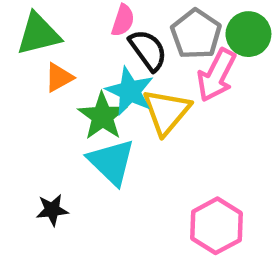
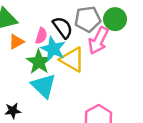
pink semicircle: (123, 20) -> (41, 36), moved
gray pentagon: (196, 34) -> (88, 19), turned 30
yellow triangle: (166, 112) -> (72, 60), turned -40

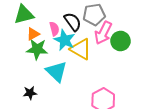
green circle: (115, 19) -> (120, 41), moved
pink semicircle: (41, 36) -> (54, 29), turned -32
green star: (39, 62) -> (37, 49), moved, turned -30

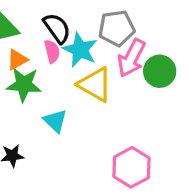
black semicircle: (73, 22) -> (57, 28), moved
cyan star: (65, 40) -> (80, 50), moved
cyan triangle: (56, 72) -> (55, 121), size x0.7

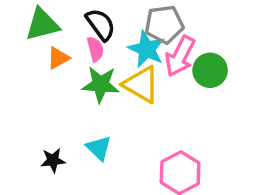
cyan star: (80, 50) -> (147, 49), moved
green star: (24, 84) -> (101, 84), moved
cyan triangle: (55, 121) -> (99, 148), moved

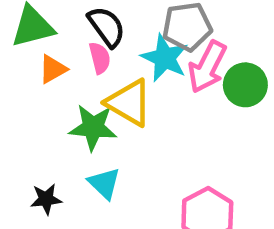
green star: (101, 84) -> (93, 127), moved
yellow triangle: (141, 84) -> (129, 103), moved

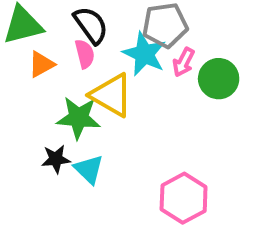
pink arrow: (207, 67) -> (184, 62), size x0.6
black star: (46, 199) -> (56, 159), moved

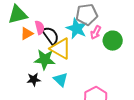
black semicircle: (91, 25) -> (51, 36), moved
pink semicircle: (85, 54) -> (40, 28), moved
cyan triangle: (89, 169) -> (61, 80), moved

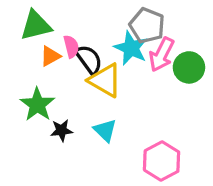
gray pentagon: (87, 15) -> (147, 26), turned 30
pink arrow: (96, 33) -> (162, 55), size x1.5
green star: (45, 60) -> (37, 105), moved, turned 30

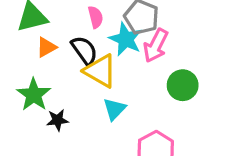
pink semicircle: (71, 46) -> (95, 17), moved
green circle: (189, 67) -> (183, 85), moved
cyan triangle: (105, 130) -> (115, 109), moved, turned 30

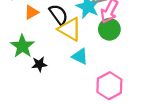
green circle: (183, 85) -> (109, 29), moved
cyan triangle: (115, 109) -> (80, 56), turned -48

